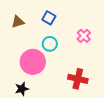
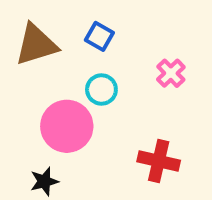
brown triangle: (18, 22) -> (36, 45), size x1.6

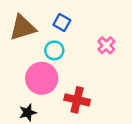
cyan circle: (101, 90) -> (54, 50), moved
red cross: (159, 161) -> (77, 100), moved

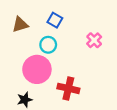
brown triangle: (23, 28) -> (20, 25), size x0.7

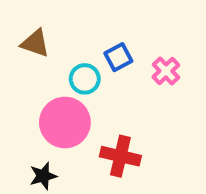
blue square: (55, 20) -> (118, 57), moved, turned 32
brown triangle: (20, 25) -> (35, 43), turned 36

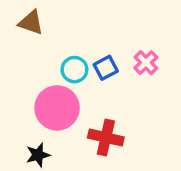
brown triangle: (35, 43) -> (31, 23), moved
blue square: (118, 57) -> (106, 68), moved

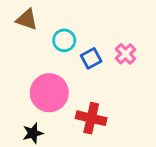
cyan circle: (74, 70) -> (64, 40), moved

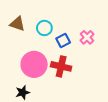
brown triangle: (27, 19) -> (17, 24), moved
red cross: (91, 118) -> (61, 66), moved

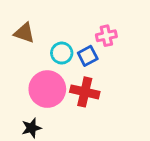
cyan circle: (44, 28) -> (62, 53), moved
pink cross: (87, 37) -> (106, 36), moved, turned 32

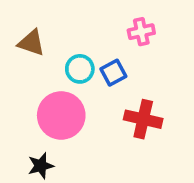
pink cross: (106, 36) -> (141, 32), moved
red cross: (85, 92) -> (143, 119), moved

